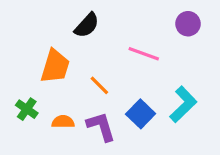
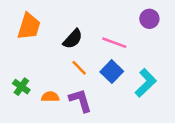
black semicircle: (87, 25) -> (73, 39), moved
orange trapezoid: (55, 66) -> (29, 26), moved
blue square: (141, 114) -> (112, 72), moved

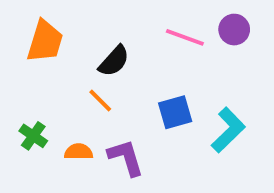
pink line: (114, 43) -> (185, 37), moved
orange line: (79, 68) -> (100, 100), moved
blue square: (112, 72) -> (175, 112), turned 30

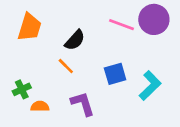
purple circle: (234, 30) -> (154, 19), size x1.5
green cross: (33, 136) -> (22, 89), turned 30
orange semicircle: (79, 152) -> (40, 106), moved

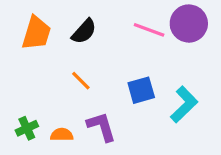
black semicircle: (75, 40) -> (84, 31), moved
green cross: (22, 89) -> (27, 128), moved
orange semicircle: (40, 106) -> (62, 135), moved

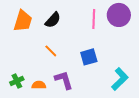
pink line: (149, 30) -> (94, 19), turned 72
cyan L-shape: (184, 104) -> (120, 79), moved

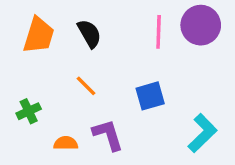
black semicircle: (53, 20) -> (89, 34), turned -72
green cross: (17, 81) -> (29, 111), moved

